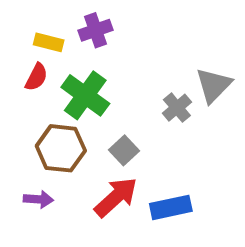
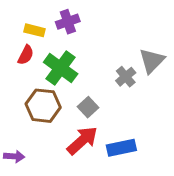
purple arrow: (38, 199) -> (14, 156), moved

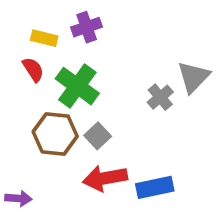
red semicircle: (26, 55) -> (33, 69), turned -60
gray square: (88, 107) -> (98, 136), moved
red arrow: (82, 140) -> (105, 178), turned -148

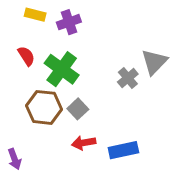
yellow rectangle: (44, 38) -> (35, 15), moved
red arrow: (105, 178) -> (84, 143), size x0.7
purple arrow: (18, 198) -> (15, 159), turned 66

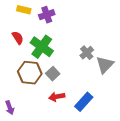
gray triangle: (154, 62) -> (105, 65), moved
blue rectangle: (123, 150) -> (84, 102), turned -36

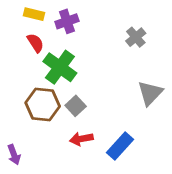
red semicircle: (18, 38) -> (35, 43), moved
gray cross: (87, 53) -> (136, 37), moved

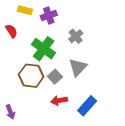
gray cross: (136, 37) -> (76, 36), moved
red semicircle: (35, 43) -> (11, 31), moved
gray triangle: (150, 93) -> (78, 67), moved

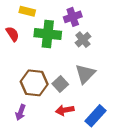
purple cross: (49, 15) -> (73, 17), moved
green cross: (44, 49) -> (48, 34), moved, turned -30
purple arrow: (10, 112) -> (20, 112), moved, turned 40

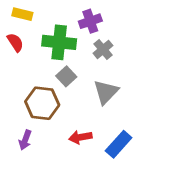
yellow rectangle: (27, 11) -> (22, 14), moved
gray square: (60, 84) -> (66, 76), moved

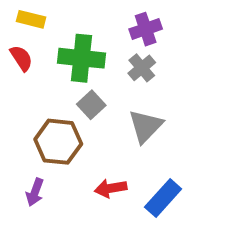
purple cross: (90, 21) -> (146, 29), moved

